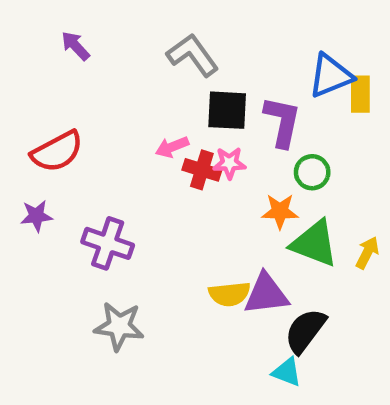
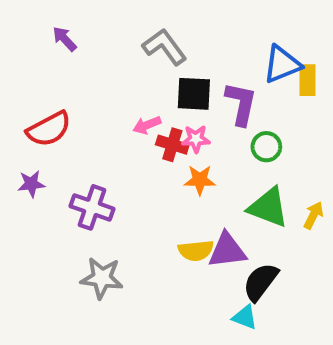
orange star: (280, 211) -> (200, 180), moved

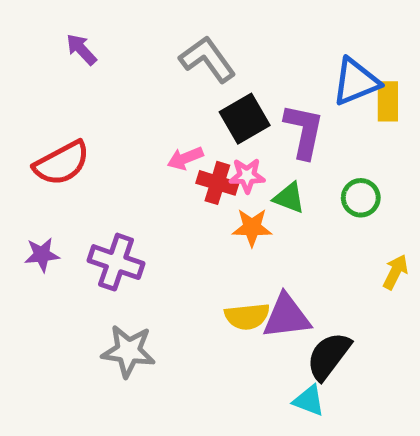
black square: (194, 94) -> (245, 119), turned -33
green circle: (266, 147) -> (361, 198), moved
purple star: (31, 184) -> (42, 255), moved
green triangle: (268, 207) -> (289, 198), moved, size x0.6

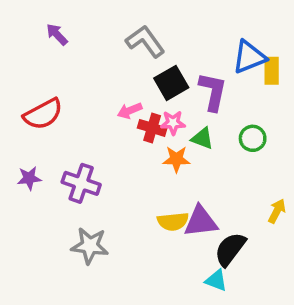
yellow arrow: (395, 272) -> (277, 211), moved

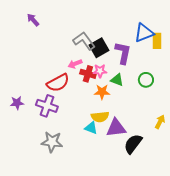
gray L-shape: (145, 41) -> (84, 41), moved
red semicircle: (43, 114) -> (58, 83), moved
yellow semicircle: (173, 221) -> (100, 117), moved
cyan triangle: (216, 280) -> (91, 128), moved

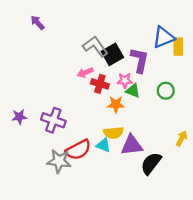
pink star: (100, 71) -> (125, 81), moved
red semicircle: (58, 83) -> (78, 150), moved

